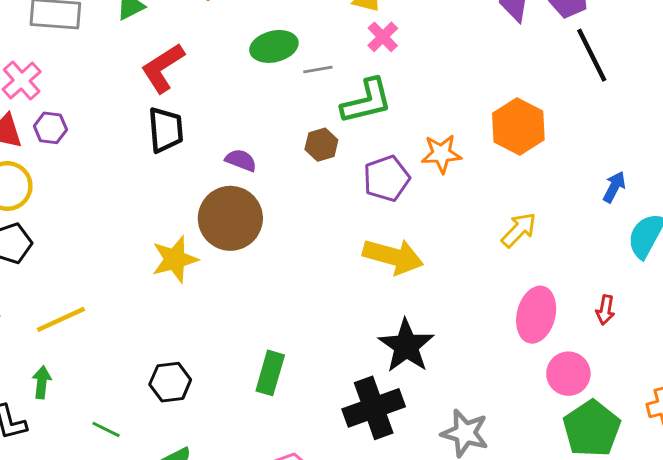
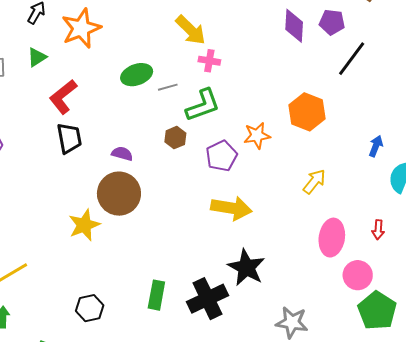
pink cross: (383, 37) -> (209, 61), turned -30
black line: (592, 55) -> (352, 59), turned 69
black cross: (374, 408) -> (207, 299), moved

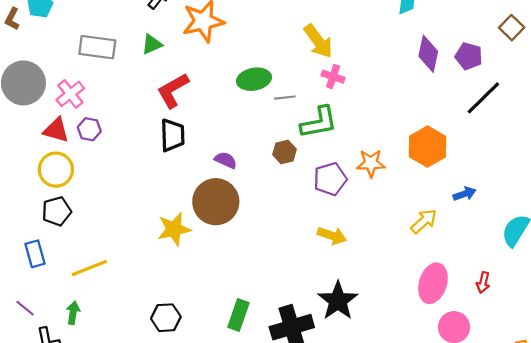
blue arrow: (376, 146) -> (465, 194), moved, turned 40
yellow arrow: (231, 208) -> (332, 236), size x0.7

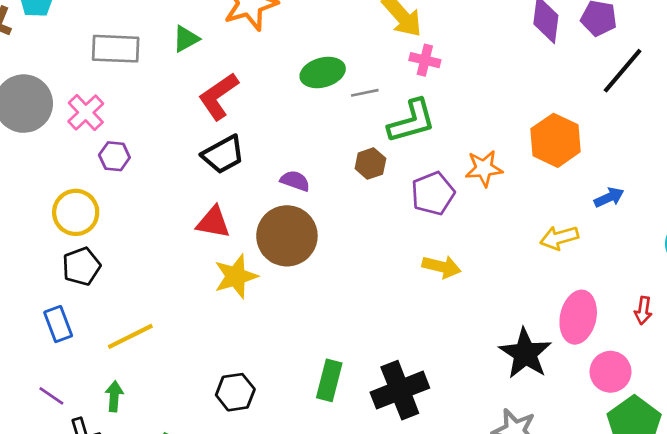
red triangle: (56, 130) -> (213, 222), moved
black trapezoid: (172, 135) -> (223, 154), turned 68
yellow arrow: (424, 221) -> (559, 238), turned -148
black star: (338, 301) -> (525, 353), moved

